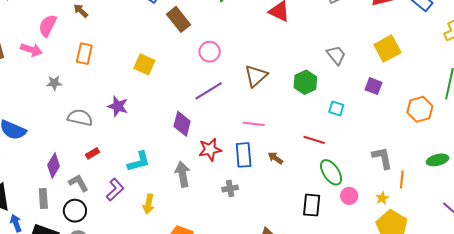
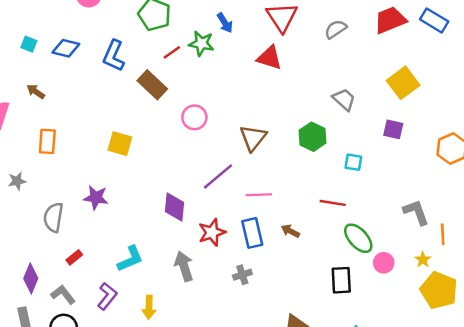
purple line: (209, 91) -> (218, 176), moved
gray semicircle: (80, 118) -> (53, 217), turned -85

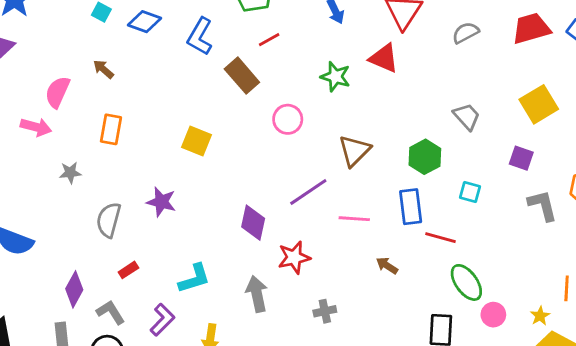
green star: (201, 43) -> (335, 77), moved
gray L-shape: (416, 212) -> (543, 205), moved
blue rectangle: (252, 233) -> (411, 207), moved

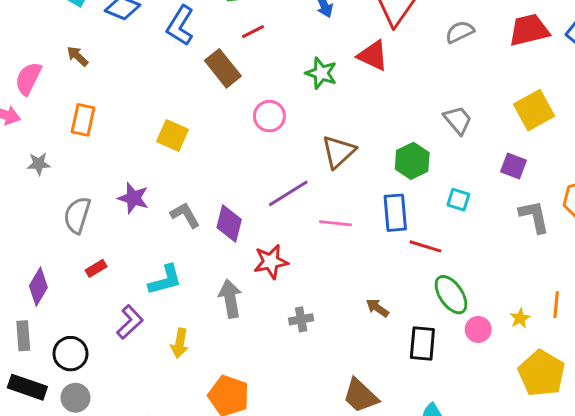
brown arrow: (387, 266) -> (377, 308), moved
gray L-shape: (111, 312) -> (185, 215), moved
yellow star: (540, 316) -> (520, 318), moved

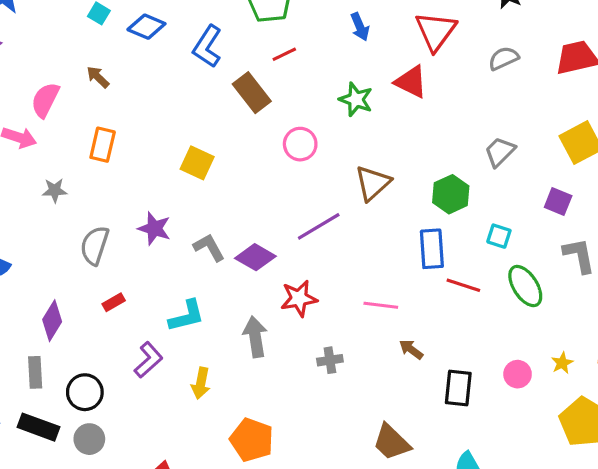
gray trapezoid: (458, 120) -> (500, 152), turned -96
purple diamond: (229, 223) -> (255, 257), turned -75
pink line: (335, 223) -> (381, 305), moved
green ellipse: (451, 295) -> (525, 286), moved

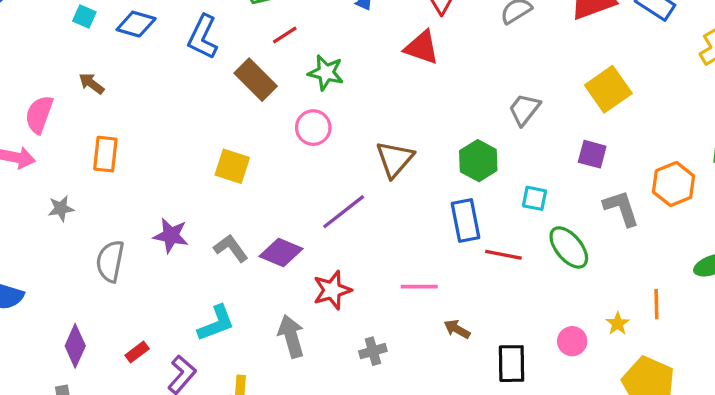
green star: (356, 99) -> (326, 73), moved
yellow square: (197, 163) -> (232, 166), moved
red rectangle: (114, 302) -> (137, 352), moved

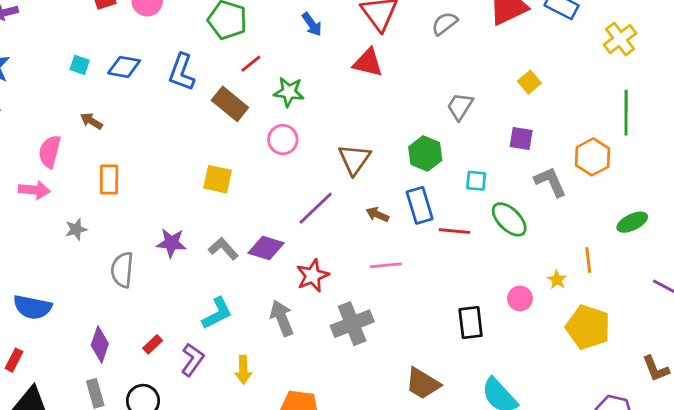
yellow square: (608, 89) -> (529, 82), size x0.6
brown arrow: (457, 329) -> (377, 215), moved
gray cross: (373, 351) -> (352, 324), size x1.8

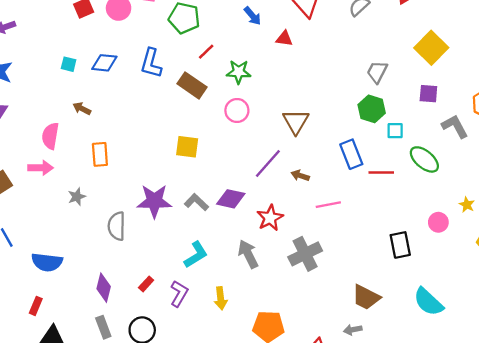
red triangle: (368, 63) -> (284, 39), moved, size x0.7
yellow square: (529, 82) -> (431, 48), size x1.8
green hexagon: (425, 154) -> (372, 109), moved
brown arrow: (377, 215) -> (300, 176), moved
purple star: (171, 243) -> (154, 201), size x1.4

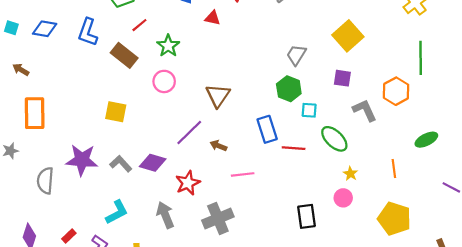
green star: (239, 72) -> (168, 46), turned 30
orange rectangle: (100, 154) -> (35, 113), size x1.4
yellow star: (467, 205) -> (351, 174), moved

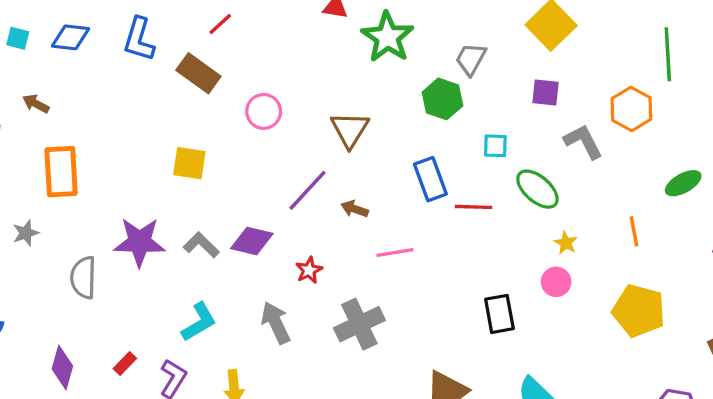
green star: (168, 46) -> (387, 37), moved, size x1.4
green hexagon: (289, 89) -> (443, 99), moved
red star: (188, 183) -> (309, 270), size x0.7

